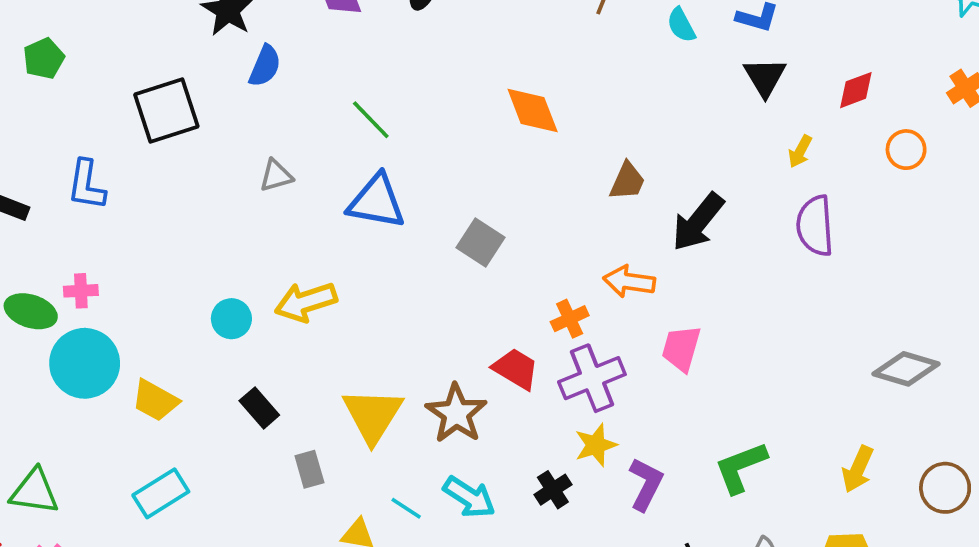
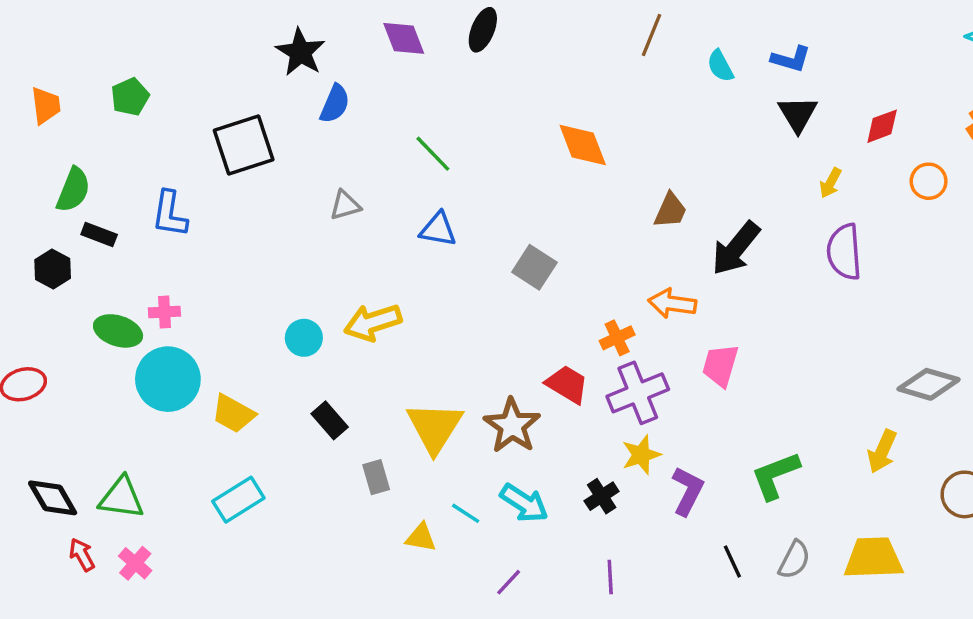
blue triangle: (376, 202) -> (438, 229), size x0.7
yellow arrow: (858, 469) -> (882, 451), moved

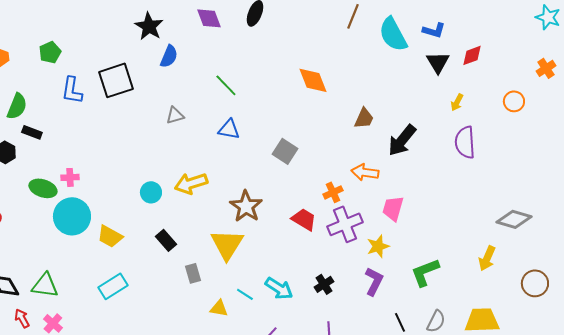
cyan semicircle: (720, 66) -> (393, 34), size x1.8
red diamond: (882, 126) -> (472, 55), moved
blue L-shape: (170, 214) -> (72, 90), moved
brown star: (512, 426) -> (246, 206), moved
yellow star: (641, 455) -> (378, 246), moved

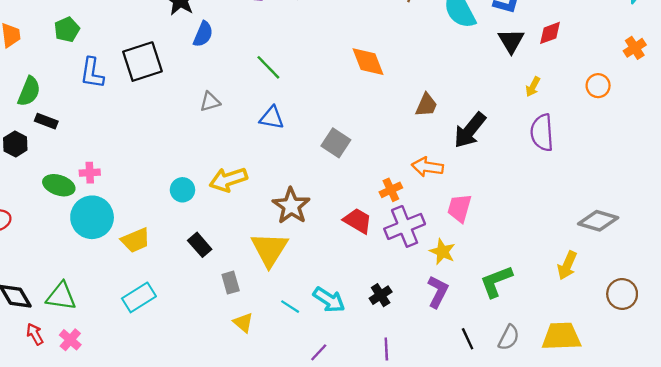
yellow trapezoid: (110, 236) -> (136, 240), turned -52
yellow star: (378, 246) -> (442, 252), turned -30
yellow triangle: (219, 308) -> (243, 323), moved, turned 30

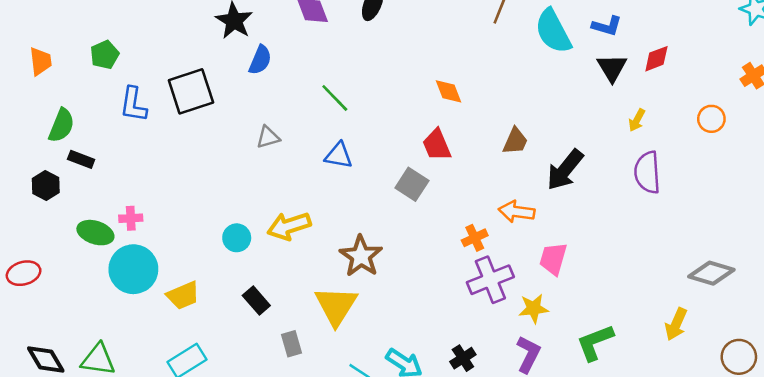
orange diamond: (368, 62) -> (449, 91), size x0.7
red trapezoid: (358, 221) -> (437, 145), moved, turned -144
yellow star: (442, 252) -> (534, 308), turned -30

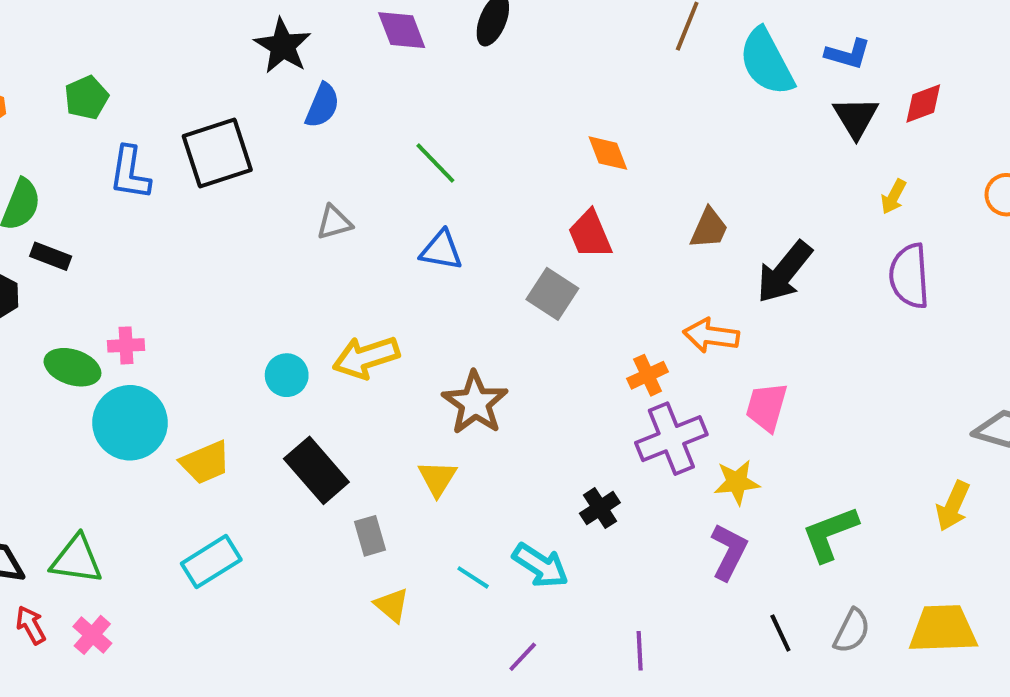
black rectangle: (256, 301) -> (316, 470), size x1.5
yellow triangle: (336, 306) -> (437, 478), size x0.6
black cross: (463, 358) -> (600, 508), moved

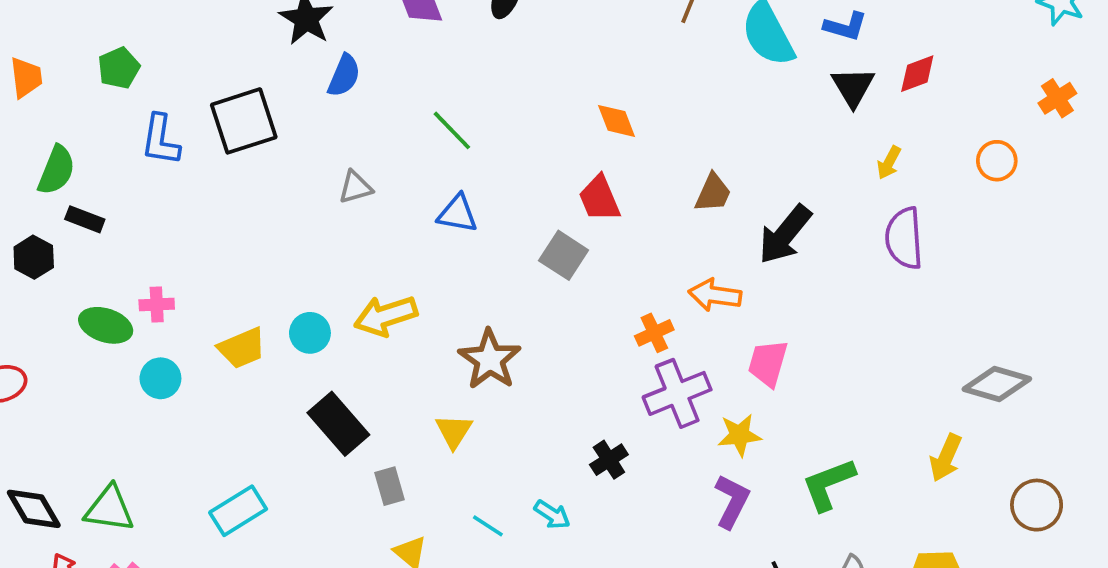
cyan circle: (130, 423) -> (160, 378), size x0.6
yellow trapezoid: (205, 462) -> (242, 348), moved
cyan arrow: (540, 566) -> (552, 515), size x0.7

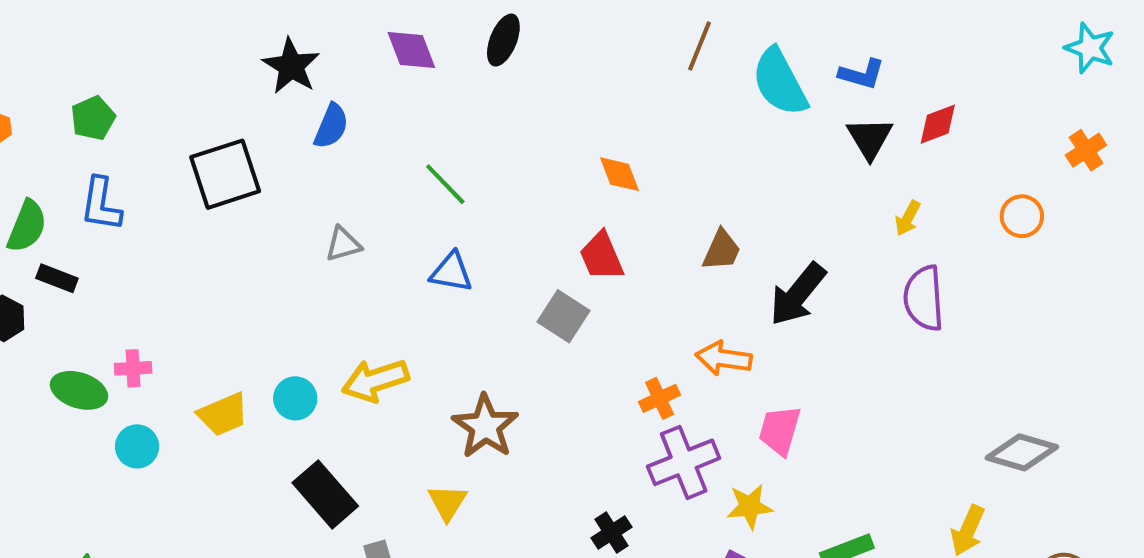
blue L-shape: (160, 140) -> (101, 204), moved

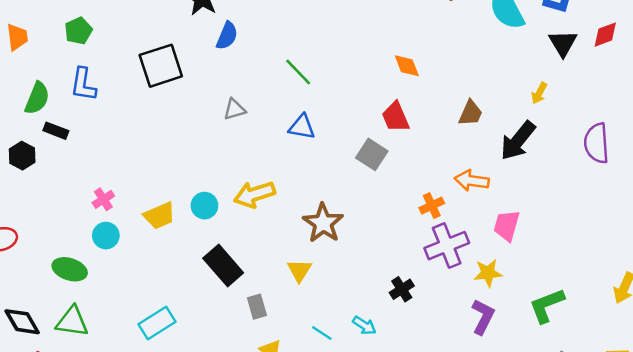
yellow arrow: (908, 218) -> (539, 93), moved
pink cross: (133, 368) -> (103, 199), moved, turned -30
green ellipse: (79, 390) -> (70, 269), moved

